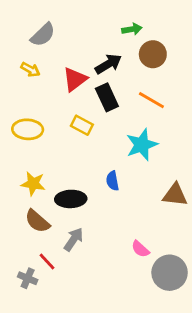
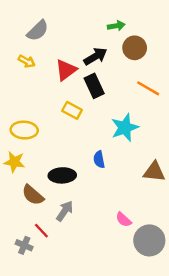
orange line: (151, 100) -> (148, 88), moved
yellow ellipse: (28, 129) -> (24, 130), moved
yellow star: (33, 184) -> (14, 162), moved

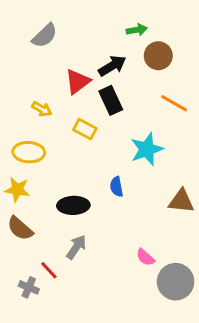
yellow arrow: (27, 61) -> (42, 109), moved
brown semicircle: (33, 195) -> (20, 228), moved

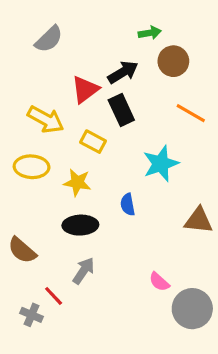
yellow arrow: (42, 109) -> (46, 119), size x1.6
yellow star: (17, 190) -> (77, 183), moved

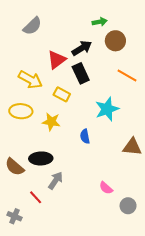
black ellipse: (80, 225) -> (41, 158), moved
gray circle: (192, 309) -> (128, 206), size x0.6
gray cross: (32, 315) -> (15, 216), moved

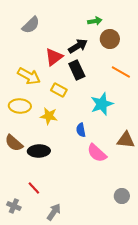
brown semicircle: (15, 167) -> (14, 143), moved
gray arrow: (56, 181) -> (54, 212), moved
pink semicircle: (106, 188) -> (97, 153), moved, size x1.5

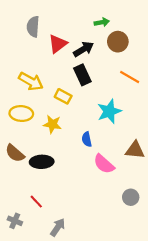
gray semicircle: (31, 25) -> (33, 27), turned 138
red triangle: (54, 57) -> (58, 44), moved
gray circle: (122, 196) -> (131, 197), moved

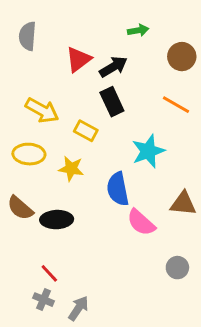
gray semicircle: (33, 27) -> (27, 36), moved
brown circle: (118, 42) -> (182, 57), moved
blue semicircle: (87, 139) -> (118, 189), size x1.6
gray cross: (15, 221) -> (44, 300), moved

